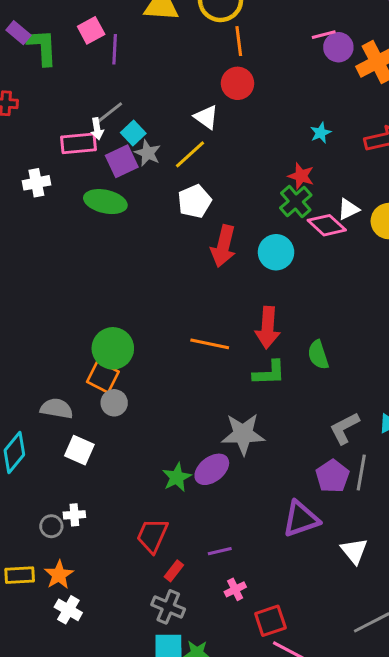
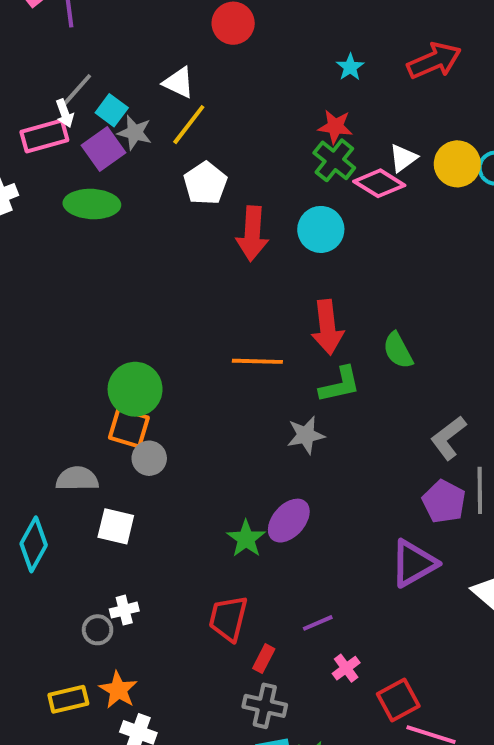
white triangle: (206, 117) -> (179, 83), moved
gray star: (243, 434) -> (306, 435), moved, size x0.7

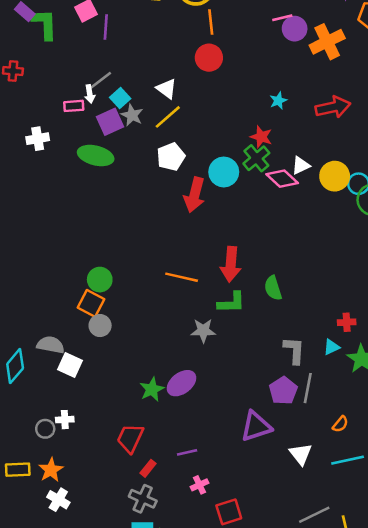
pink rectangle: (44, 136) -> (74, 106), size x0.7
cyan circle: (321, 229) -> (224, 172), moved
green circle: (135, 389) -> (100, 280), size x0.7
gray L-shape: (448, 438) -> (294, 350), turned 120
gray semicircle: (77, 479) -> (51, 345), moved

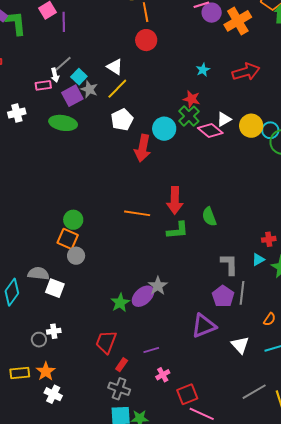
gray star: (203, 331) -> (158, 286), moved, turned -30

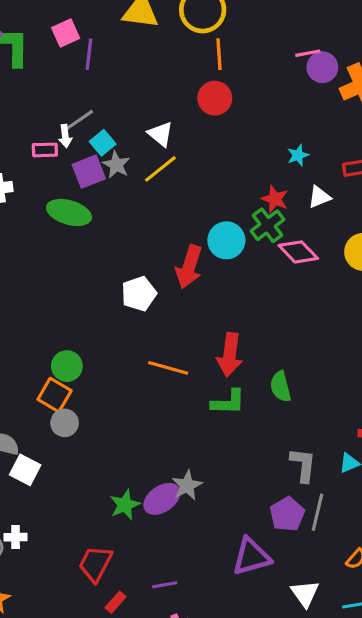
white triangle: (224, 119) -> (319, 197), moved
white pentagon: (122, 120) -> (139, 294), moved

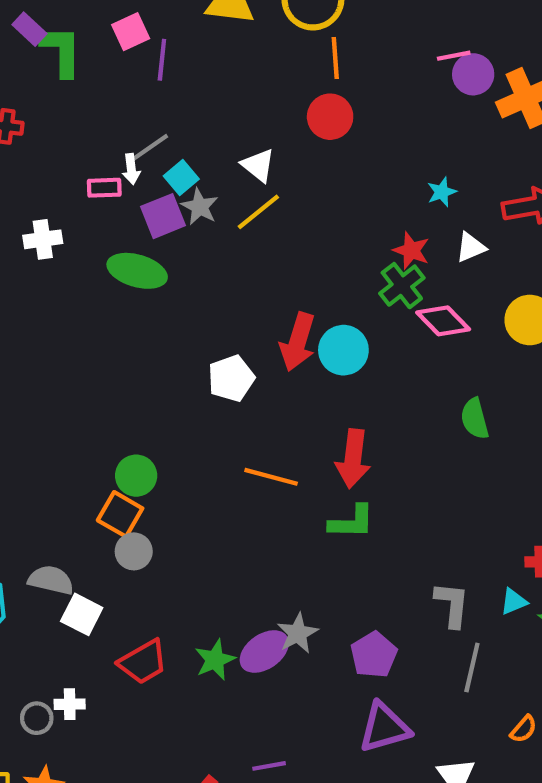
cyan circle: (226, 240) -> (343, 350), moved
green semicircle: (280, 387) -> (475, 419), moved
purple pentagon: (287, 514) -> (374, 655), moved
red trapezoid: (95, 564) -> (143, 662), moved, turned -147

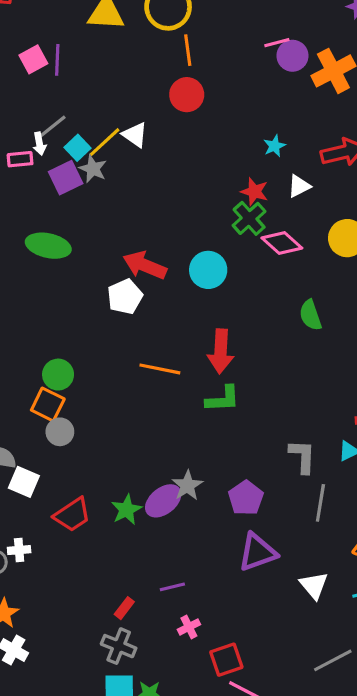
pink square: (131, 32) -> (33, 59), moved
yellow line: (258, 212) -> (105, 142), moved
green ellipse: (137, 271) -> (48, 246), moved
red arrow: (298, 342) -> (145, 265), moved, turned 99

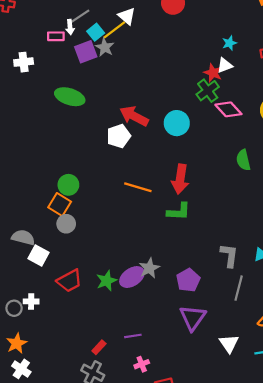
white triangle: (135, 135) -> (127, 16), moved
white triangle: (299, 186) -> (225, 65), moved
purple triangle: (257, 552) -> (193, 318), turned -40

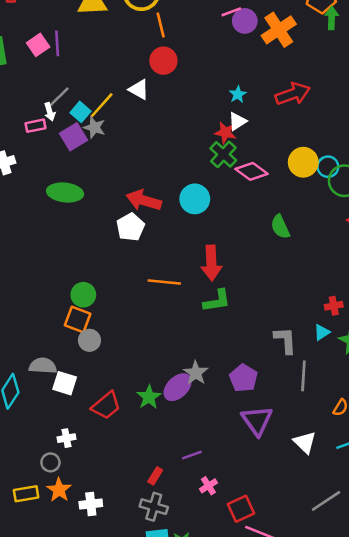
white triangle: (127, 16) -> (139, 89), moved
gray circle: (14, 308) -> (50, 462), moved
white cross: (21, 369) -> (91, 504), moved, turned -30

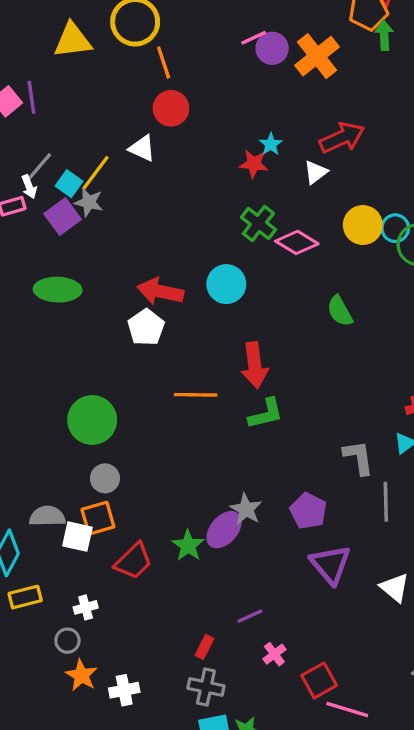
white triangle: (237, 121) -> (316, 172), moved
red star: (225, 133) -> (254, 164), moved
green circle: (83, 295) -> (92, 420), size x1.5
orange square: (78, 319) -> (98, 518), moved, turned -32
yellow rectangle: (26, 494) -> (25, 597), moved

